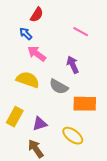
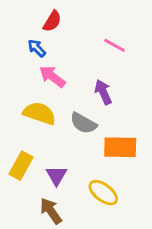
purple triangle: (40, 124) -> (56, 176), turned -42

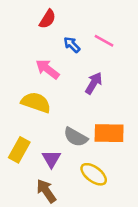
blue arrow: (37, 48) -> (72, 45), moved
purple arrow: (103, 92) -> (94, 83), turned 55
gray semicircle: (83, 123) -> (76, 137), moved

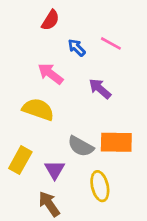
purple arrow: (94, 83) -> (100, 89), turned -80
yellow ellipse: (94, 174) -> (100, 186), turned 40

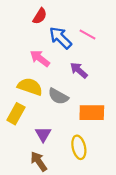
blue arrow: (77, 48) -> (60, 38), size x1.6
gray semicircle: (81, 146) -> (58, 96), moved
yellow rectangle: (20, 160) -> (16, 114), moved

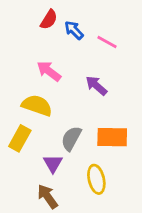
blue arrow: (60, 38) -> (74, 30), moved, size x0.7
gray semicircle: (58, 96) -> (71, 138), moved, turned 90

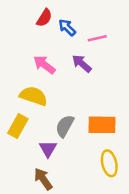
pink line: (107, 42) -> (97, 38), turned -42
purple arrow: (96, 86) -> (82, 64), moved
yellow ellipse: (96, 179) -> (109, 163), moved

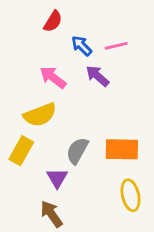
blue arrow: (67, 27) -> (82, 46), moved
yellow semicircle: (34, 96) -> (40, 115), turned 140

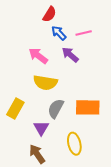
red semicircle: (53, 21) -> (50, 14), moved
yellow semicircle: (40, 115) -> (45, 83), moved, turned 30
yellow ellipse: (130, 195) -> (74, 144), moved

